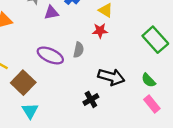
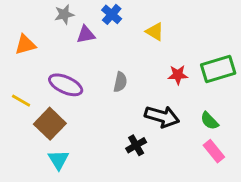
red star: (100, 31) -> (178, 75), moved
green rectangle: (155, 40) -> (218, 69), turned -65
purple ellipse: (50, 55) -> (66, 85), moved

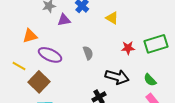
orange triangle: (25, 45) -> (30, 36), moved
gray semicircle: (120, 82) -> (88, 53), turned -32

